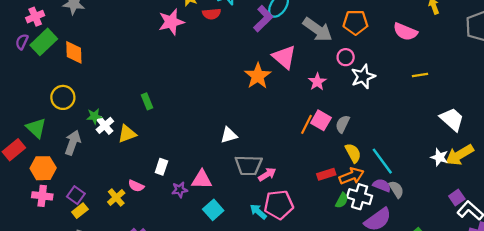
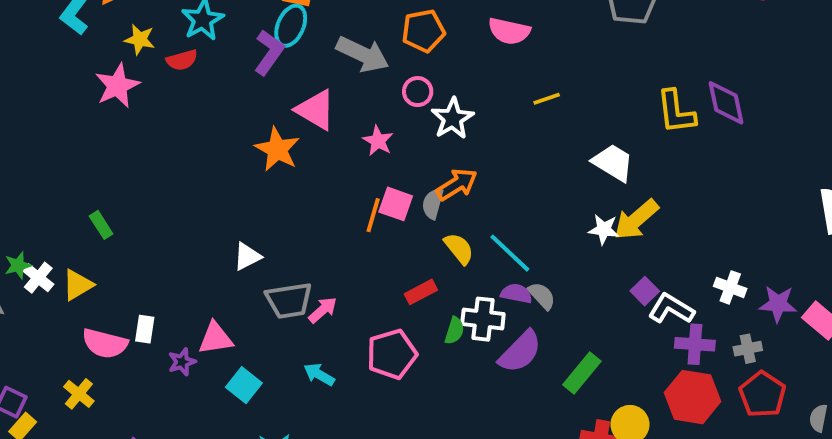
orange arrow: (352, 176) -> (457, 184), moved
pink semicircle: (136, 186) -> (105, 343), moved, size x1.6
pink pentagon: (279, 205) -> (392, 354), moved

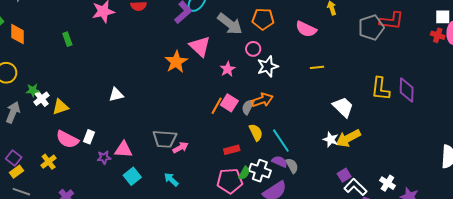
green rectangle: (101, 225) -> (67, 39), moved
white triangle: (247, 256) -> (116, 95), moved
pink pentagon: (392, 354) -> (230, 181), moved

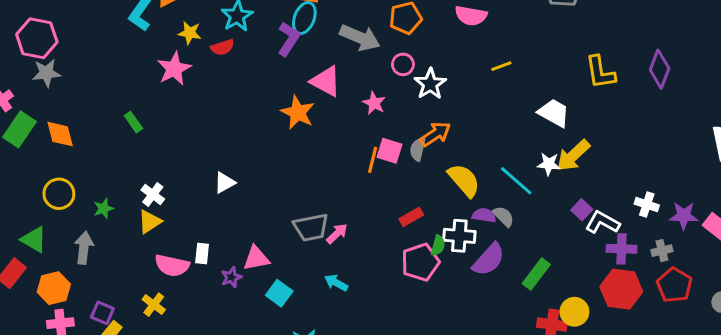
purple diamond: (407, 90) -> (660, 69), moved, turned 35
white cross: (41, 99) -> (153, 195), moved
yellow semicircle: (256, 132) -> (464, 180), moved, size x1.4
cyan line: (281, 141) -> (516, 181), moved

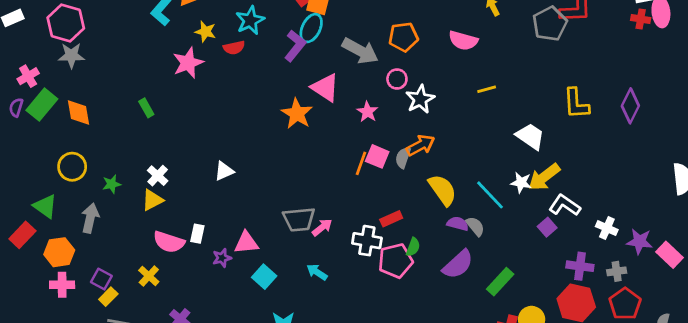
white L-shape: (602, 222) -> (565, 205), moved
white cross: (459, 236) -> (367, 241), moved

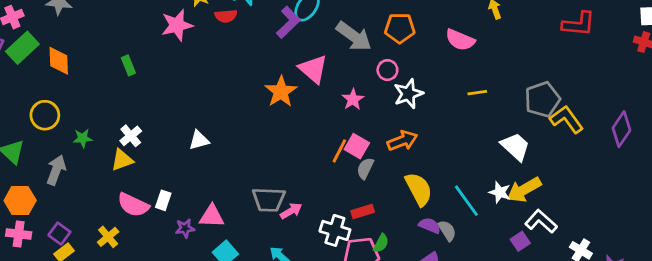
gray pentagon: (550, 24) -> (542, 99), moved
yellow L-shape: (576, 104) -> (567, 119), turned 140
gray semicircle: (403, 158) -> (365, 168), moved

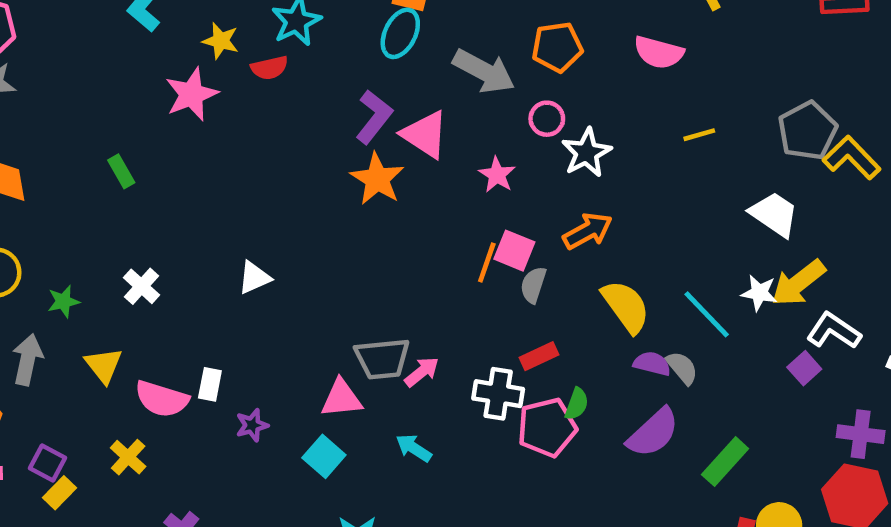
purple L-shape: (288, 22) -> (374, 117), moved
yellow triangle: (122, 160) -> (104, 365), moved, turned -40
pink triangle: (212, 216) -> (341, 398), moved

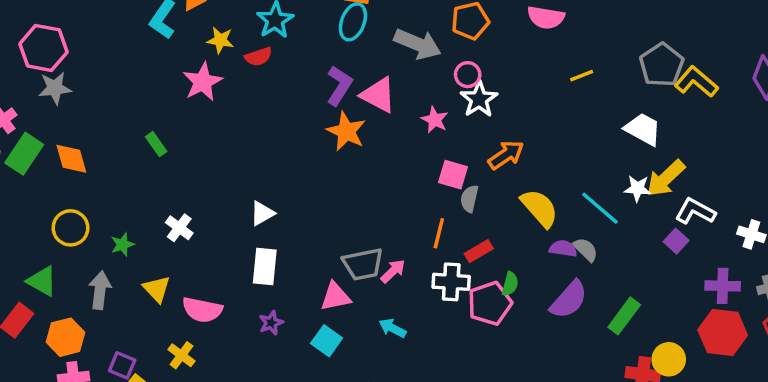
white star: (587, 153) -> (479, 99), moved
orange line: (487, 262) -> (439, 233), moved
white rectangle: (210, 384) -> (265, 267), moved, size x1.5

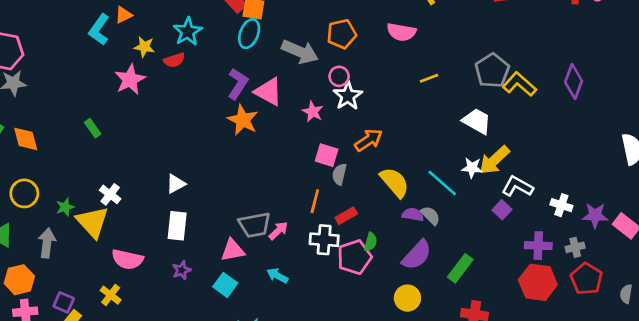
yellow triangle: (157, 289) -> (92, 222), moved, size x1.5
yellow circle: (669, 359) -> (407, 298), moved

